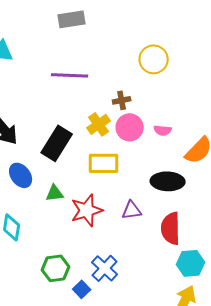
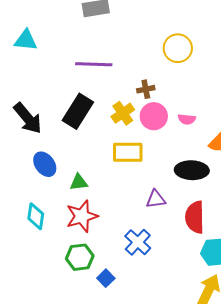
black rectangle: (57, 143) -> (78, 111), moved
red star: (87, 210) -> (82, 216), moved
blue cross: (105, 268) -> (138, 242), moved

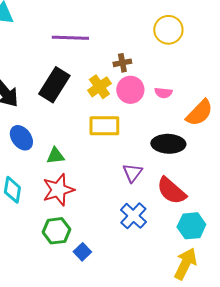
yellow circle: (178, 48) -> (168, 30), moved
purple triangle: (156, 199) -> (132, 173), turned -45
red semicircle: (195, 217) -> (171, 191), turned -48
blue cross: (138, 242) -> (133, 216), moved

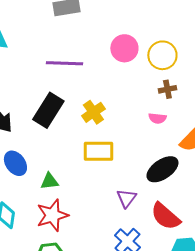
brown cross: (122, 63) -> (167, 89), moved
pink circle: (130, 90) -> (124, 48), moved
black ellipse: (168, 144) -> (162, 169), turned -36

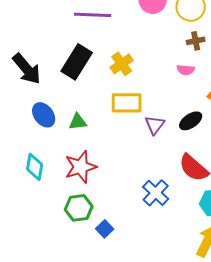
black ellipse: (162, 169) -> (191, 121), size x0.7
green triangle: (49, 181) -> (78, 122), moved
purple triangle: (126, 198) -> (155, 125), moved

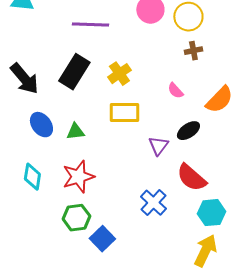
pink semicircle: (186, 70) -> (175, 91), moved, turned 42
purple triangle: (155, 125) -> (158, 146), moved
blue square: (105, 229) -> (102, 239), size x1.4

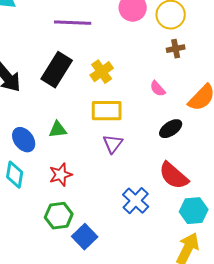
blue ellipse: (41, 125) -> (24, 140), moved
purple triangle: (158, 146) -> (113, 144), moved
red star: (78, 177) -> (61, 175), size x0.7

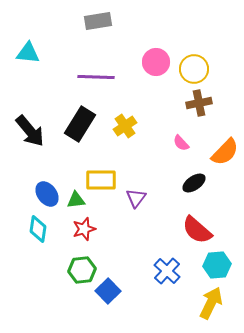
brown cross: (176, 49) -> (199, 103), size x1.4
yellow rectangle: (107, 111) -> (101, 180), moved
green triangle: (58, 130) -> (76, 200), moved
blue cross: (136, 201) -> (167, 271), moved

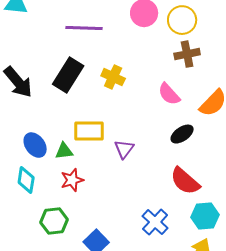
yellow cross: (125, 126) -> (113, 77), turned -30
pink semicircle: (181, 143) -> (169, 94), size x1.4
green hexagon: (82, 270) -> (54, 221), moved

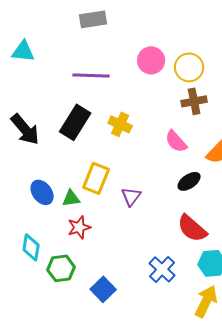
yellow rectangle: (89, 131) -> (96, 178), turned -68
cyan diamond: (26, 180) -> (31, 247), moved

